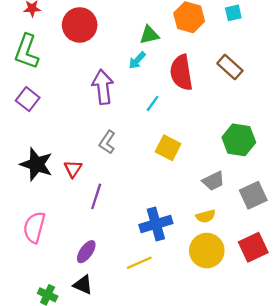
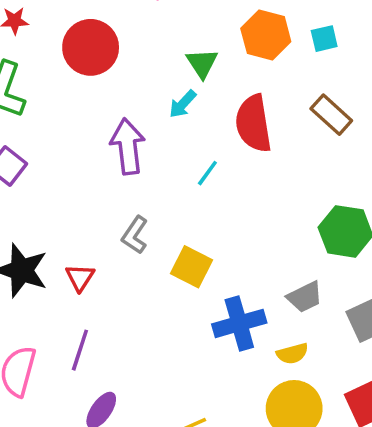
cyan square: (233, 13) -> (324, 39), moved
green triangle: (149, 35) -> (202, 63), turned -50
yellow square: (168, 148) -> (191, 267), moved
purple line: (96, 196) -> (80, 350), moved
blue cross: (156, 224) -> (239, 323), moved

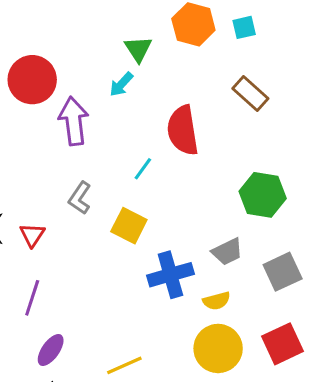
red circle: (91, 47) -> (32, 80), moved
red semicircle: (253, 123) -> (183, 130), moved
cyan line: (207, 173) -> (143, 169), moved

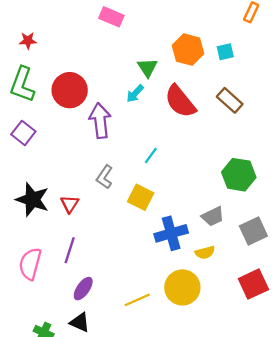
red semicircle: (183, 130) -> (180, 101), moved, turned -30
yellow circle: (218, 348) -> (182, 287), moved

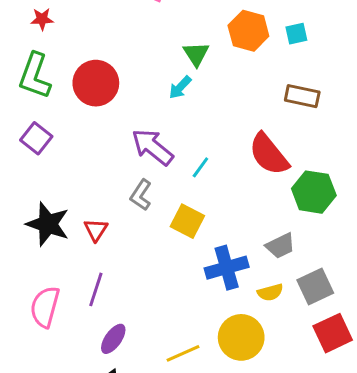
brown rectangle: (230, 100) -> (302, 96), turned -30
red semicircle: (180, 101) -> (269, 154), moved
purple arrow: (100, 121) -> (152, 147), moved, turned -44
gray square: (253, 231) -> (315, 287), moved

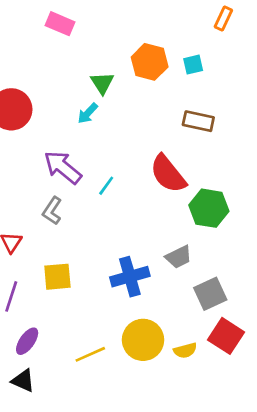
yellow square: (187, 221) -> (57, 277), moved, turned -32
yellow semicircle: (270, 292) -> (185, 350), moved
red square: (333, 333) -> (226, 336), turned -32

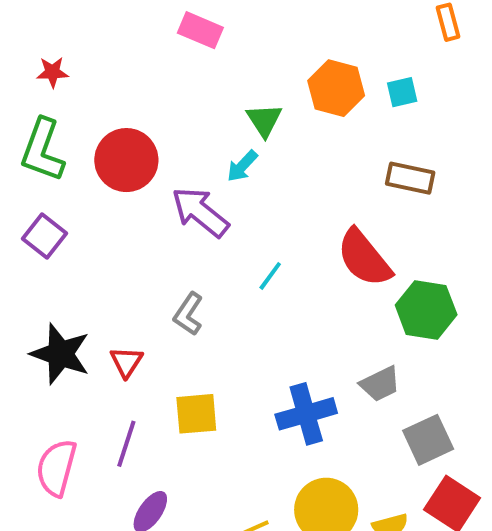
orange rectangle: (223, 18) -> (448, 22), turned -40
purple arrow: (63, 167) -> (200, 212), moved

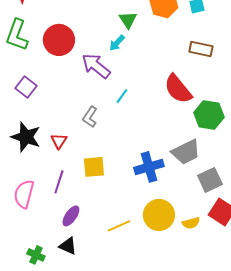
purple square: (44, 236) -> (26, 87), moved
cyan line: (270, 276) -> (122, 96), moved
gray trapezoid: (380, 384) -> (186, 152), size x1.4

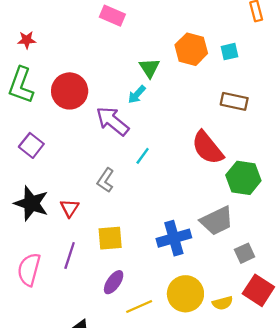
gray square: (210, 180) -> (245, 253), size x0.7
purple ellipse: (71, 216) -> (114, 282), moved

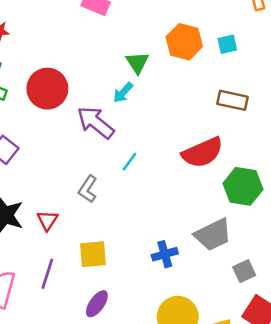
red semicircle: (207, 148) -> (203, 152), turned -75
blue cross: (174, 238) -> (165, 254), size x0.7

